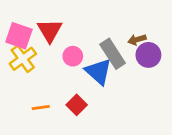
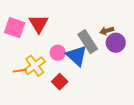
pink circle: (73, 56) -> (58, 53), moved
yellow cross: (23, 59) -> (35, 66), moved
orange line: (41, 108) -> (20, 71), moved

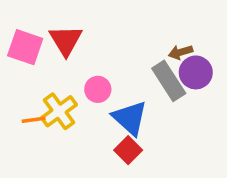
gray rectangle: (88, 42) -> (169, 81), moved
blue triangle: (77, 56) -> (130, 118), moved
red square: (60, 82) -> (128, 150), moved

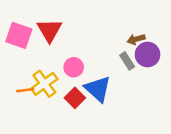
gray rectangle: (169, 81) -> (127, 61), size x0.6
red square: (128, 150) -> (75, 98), moved

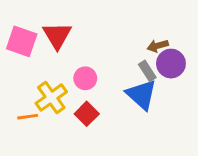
blue triangle: (98, 89) -> (141, 95), moved
orange line: (25, 90) -> (28, 117), moved

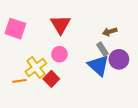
red triangle: (57, 35) -> (60, 24), moved
purple circle: (171, 64) -> (119, 59), moved
red square: (87, 114) -> (51, 79), moved

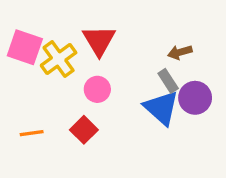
yellow cross: (36, 68) -> (59, 59), moved

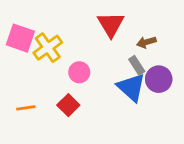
red triangle: (99, 40) -> (111, 24), moved

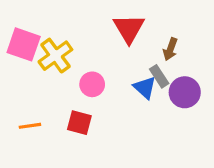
brown arrow: (146, 42) -> (170, 49), turned -54
blue triangle: (131, 87) -> (145, 88), moved, size x0.7
red square: (68, 105) -> (79, 123), turned -30

